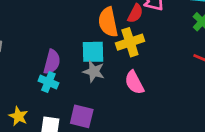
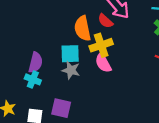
red semicircle: (135, 13) -> (105, 21), turned 105
pink semicircle: (134, 83) -> (103, 63), moved

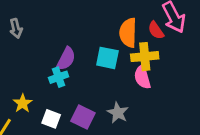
gray star: (71, 70) -> (118, 113), moved
cyan cross: (33, 79) -> (59, 77), turned 35

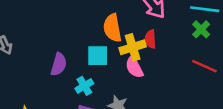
red semicircle: (156, 30) -> (150, 39), moved, turned 42
cyan cross: (59, 77) -> (84, 86), moved

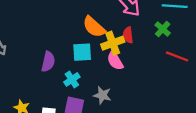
orange semicircle: (112, 28) -> (94, 27), turned -35
green cross: (201, 29) -> (163, 29), moved

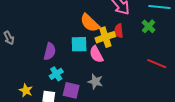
red line: (177, 56) -> (157, 64), moved
pink semicircle: (115, 60) -> (96, 54), moved
cyan cross: (72, 79) -> (56, 74), moved

